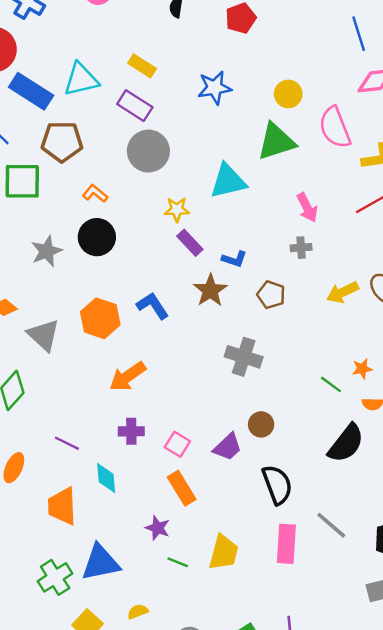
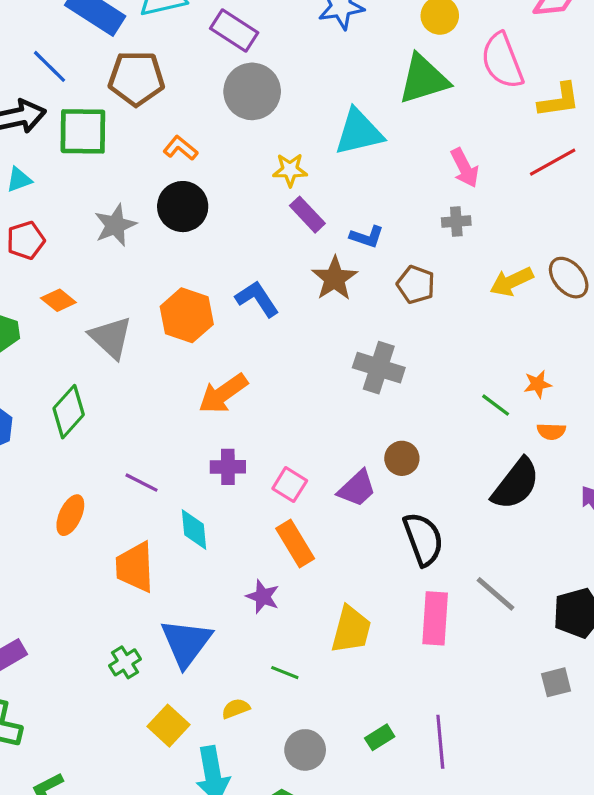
green line: (178, 562) -> (285, 673), moved
blue triangle: (101, 563) -> (186, 643), turned -42
green cross: (55, 577) -> (125, 662), size x0.7

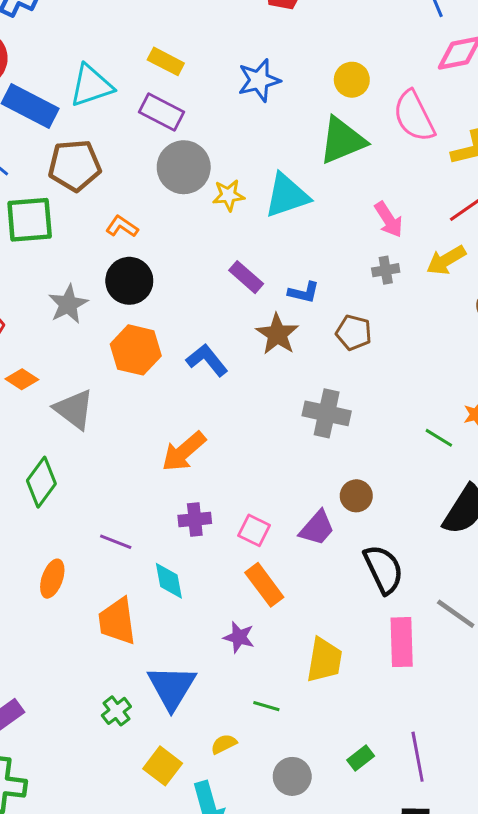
yellow star: (290, 170) -> (228, 195), moved
yellow arrow: (512, 282) -> (446, 260), moved
orange hexagon: (187, 315) -> (136, 350), moved

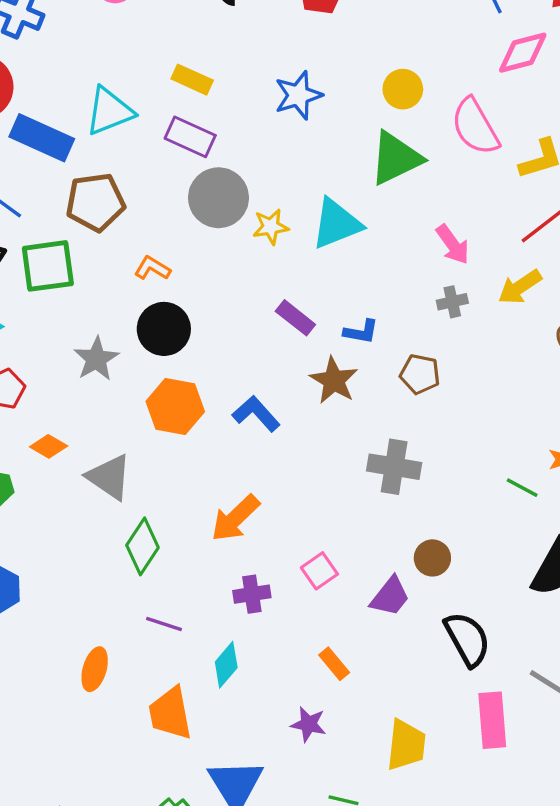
green diamond: (41, 482) -> (142, 546), moved
pink square: (254, 530) -> (319, 571), moved, turned 32
cyan diamond: (169, 581) -> (226, 665), turned 54
orange rectangle: (264, 585) -> (334, 664), size x0.7

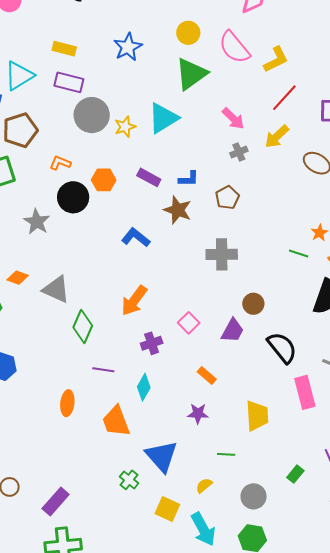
brown pentagon: (420, 374) -> (227, 198), turned -30
orange hexagon: (175, 407) -> (104, 180), moved, size x0.7

